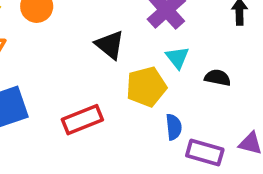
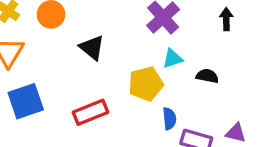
black triangle: (110, 45) -> (92, 48), moved
cyan triangle: (177, 58) -> (173, 59), turned 50

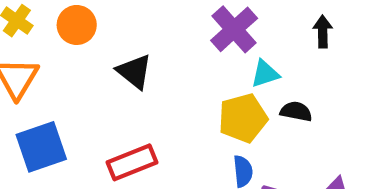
cyan triangle: (173, 59) -> (265, 74), moved
yellow pentagon: (146, 84) -> (243, 118), moved

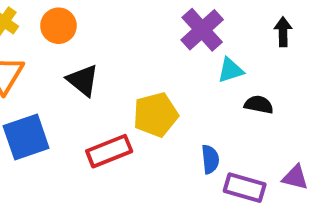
black triangle: (134, 72) -> (83, 80), moved
yellow pentagon: (243, 118) -> (156, 115), moved

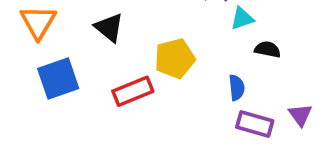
blue semicircle: (210, 159) -> (237, 88), moved
purple triangle: (295, 177) -> (300, 115), turned 40

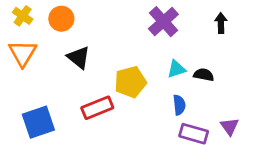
cyan triangle: (242, 18) -> (176, 69), moved
blue square: (58, 78) -> (38, 122), moved

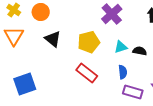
yellow pentagon: (130, 82) -> (89, 42), moved
red rectangle: (97, 108) -> (87, 73), moved, turned 60

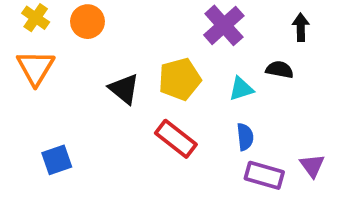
black triangle: (53, 39) -> (124, 89), moved
black semicircle: (140, 51) -> (280, 70), moved
blue square: (25, 84) -> (57, 160), size x0.7

